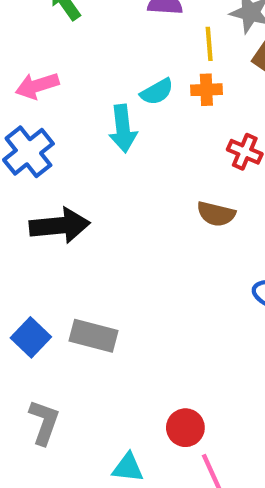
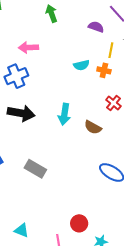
cyan arrow: (123, 129) -> (64, 114), moved
gray rectangle: (93, 336) -> (35, 169), moved
red circle: (185, 428) -> (79, 223), moved

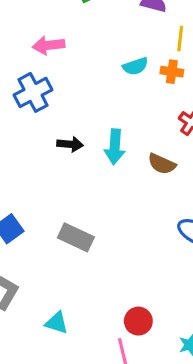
black arrow: (21, 113) -> (70, 144), moved, size x0.6
red circle: (79, 223) -> (138, 321), moved
cyan triangle: (22, 230) -> (57, 323), moved

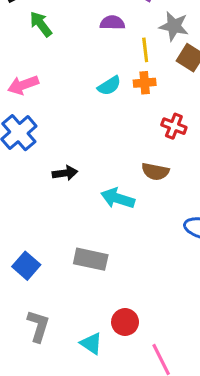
cyan arrow: (115, 147) -> (118, 198), moved, turned 116
red circle: (138, 321) -> (125, 322), moved
cyan triangle: (57, 323) -> (91, 343), turned 30

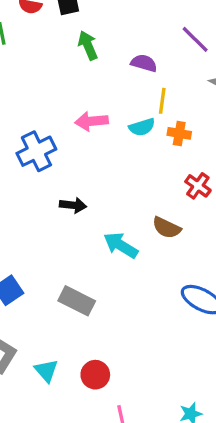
purple semicircle: (112, 23) -> (144, 63), moved
yellow line: (145, 50) -> (162, 101), moved
pink arrow: (23, 85) -> (91, 121), moved
cyan triangle: (91, 343) -> (46, 371), moved

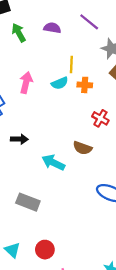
purple semicircle: (144, 63) -> (52, 28), moved
pink arrow: (91, 121) -> (26, 83), turned 114

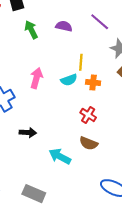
red cross: (100, 118) -> (88, 115), moved

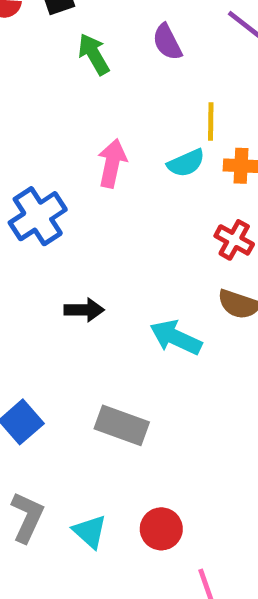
purple semicircle: (64, 26) -> (167, 42), turned -126
black arrow: (28, 133) -> (84, 310), moved

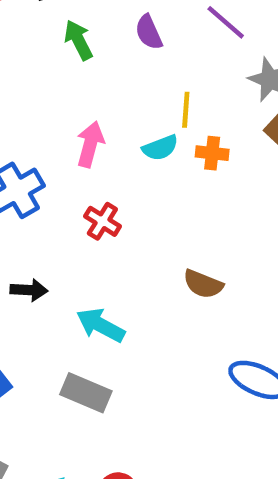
red cross: (234, 240) -> (102, 221), moved
black arrow: (84, 310) -> (29, 290), moved
cyan arrow: (176, 338) -> (101, 325), moved

